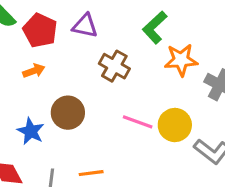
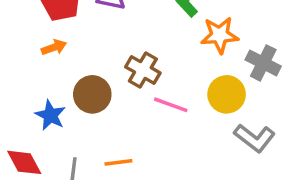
brown cross: (114, 66) -> (143, 70), moved
yellow circle: (175, 125) -> (227, 94), moved

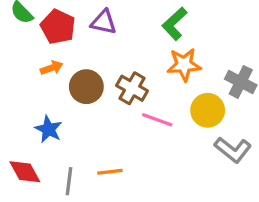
orange star: (220, 35) -> (184, 65), moved
brown circle: (92, 94) -> (86, 87), moved

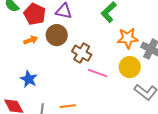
orange star: (184, 65) -> (128, 38), moved
brown circle: (86, 87) -> (57, 35), moved

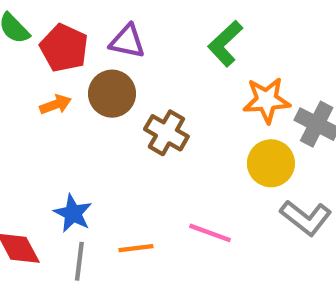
pink line: (98, 73) -> (210, 233), moved
blue star: (29, 79) -> (73, 213), moved

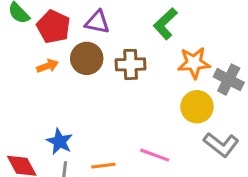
brown cross: (166, 133) -> (131, 64), moved, turned -32

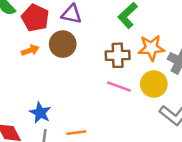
brown cross: (131, 64) -> (118, 55), moved
pink line: (155, 155) -> (119, 87), moved

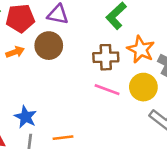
red pentagon: (35, 18) -> (20, 18), turned -30
orange star: (151, 48) -> (141, 49), turned 30

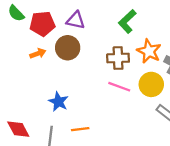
blue star: (25, 117) -> (58, 102), moved

